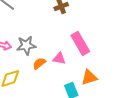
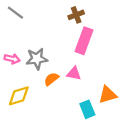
pink rectangle: (80, 43) -> (84, 41), moved, turned 50

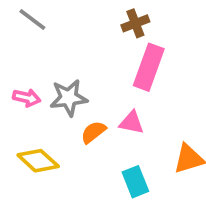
yellow diamond: (19, 96) -> (38, 161), turned 60
cyan rectangle: (87, 109) -> (135, 182), moved

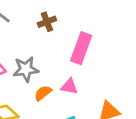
brown cross: (135, 23) -> (47, 22), moved

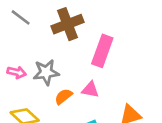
brown cross: (47, 22) -> (67, 24), size x1.6

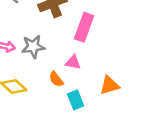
orange semicircle: (63, 96) -> (56, 79), moved, turned -91

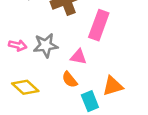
pink triangle: (73, 62) -> (78, 57), moved
orange triangle: (109, 85) -> (113, 86), moved

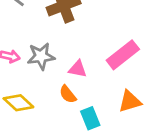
pink rectangle: (99, 25) -> (123, 55), moved, turned 32
orange triangle: (113, 86) -> (130, 101), moved

